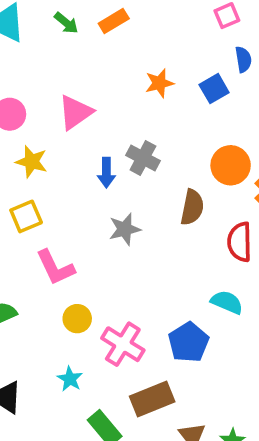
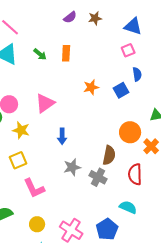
orange rectangle: (114, 21) -> (66, 53), turned -56
gray cross: (143, 158) -> (98, 177), moved
yellow circle: (77, 319) -> (37, 224), moved

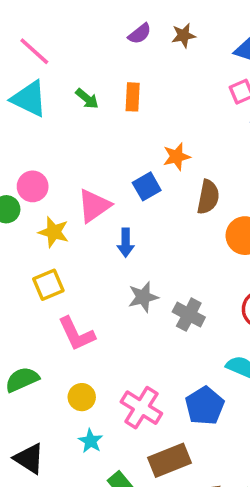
blue square: (121, 90) -> (147, 186), moved
pink triangle: (45, 103) -> (94, 206), moved
brown semicircle: (109, 155) -> (208, 197), moved

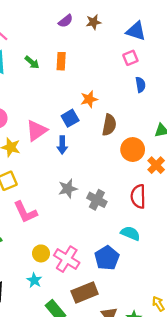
blue arrow: (126, 243) -> (62, 145), moved
yellow circle: (82, 397) -> (41, 253), moved

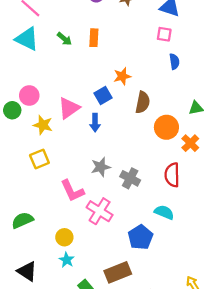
pink square: (130, 58) -> (164, 34), turned 32
pink L-shape: (25, 212) -> (72, 191), moved
yellow circle: (41, 253) -> (64, 237), moved
pink cross: (67, 259) -> (100, 211), moved

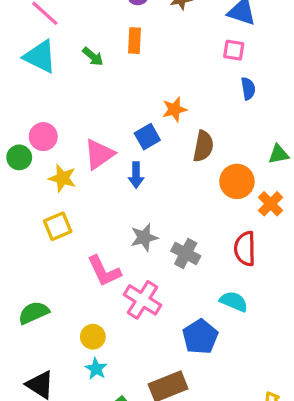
orange rectangle: (94, 38) -> (134, 41), moved

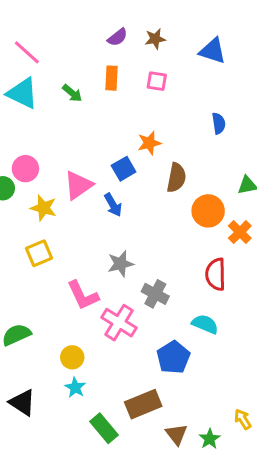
pink square: (234, 50) -> (157, 81), moved
blue arrow: (136, 175) -> (113, 205), turned -30
gray cross: (186, 253) -> (155, 294), moved

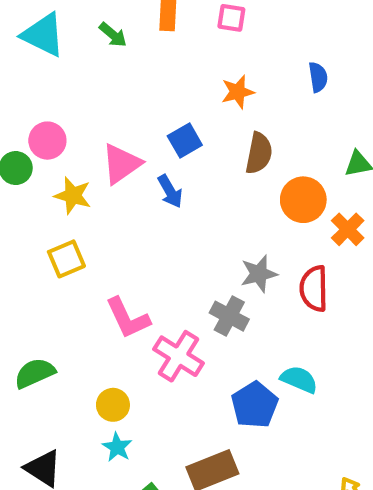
orange star: (149, 143) -> (238, 92), moved
gray star: (121, 264) -> (259, 274), moved
cyan semicircle: (205, 324) -> (299, 379), moved

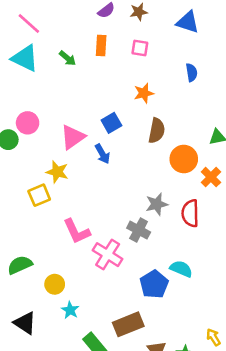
blue semicircle: (318, 77) -> (192, 73), moved
yellow star: (73, 195) -> (57, 172), moved
yellow circle: (113, 405) -> (55, 284), moved

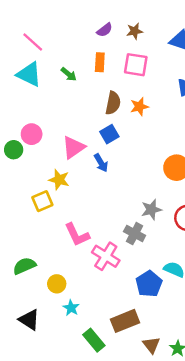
pink square: (140, 48) -> (136, 65), size x1.5
brown semicircle: (157, 131) -> (113, 103), moved

